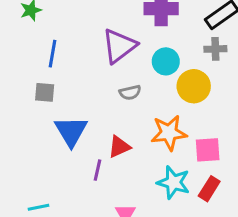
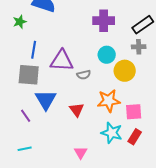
purple triangle: (119, 46) -> (62, 61), moved, turned 40
gray square: (45, 92) -> (29, 75), size x1.6
red triangle: (119, 147) -> (77, 110), turned -42
purple line: (97, 170) -> (26, 116), moved, turned -48

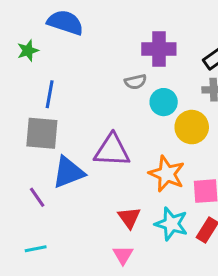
purple triangle: (62, 61) -> (112, 150), moved
gray semicircle: (84, 75) -> (135, 82), moved
blue triangle: (46, 100) -> (68, 172), turned 40
orange star: (109, 101) -> (167, 174), turned 30
red triangle: (77, 110) -> (129, 218), moved

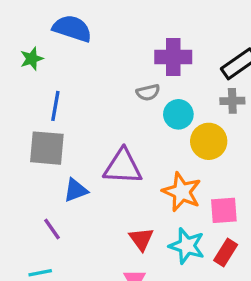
blue triangle: (68, 172) -> (76, 190), size x0.7
purple line: (37, 197) -> (52, 229), moved

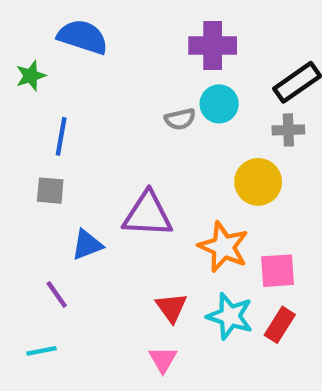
purple cross: (173, 57) -> (213, 45), moved
cyan circle: (178, 114) -> (219, 104), moved
gray square: (47, 148) -> (50, 191), size x0.6

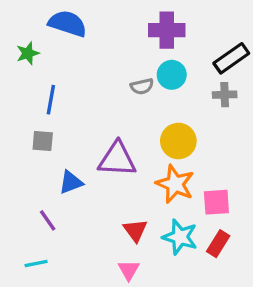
yellow circle: (258, 182) -> (178, 141), moved

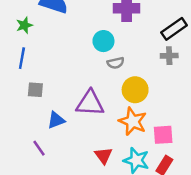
cyan circle: (172, 75) -> (103, 41), moved
gray semicircle: (142, 86) -> (116, 63), moved
blue line: (51, 100) -> (22, 58), moved

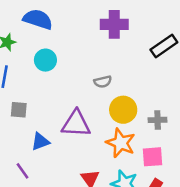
cyan circle: (103, 41) -> (45, 60), moved
gray cross: (169, 56) -> (158, 120), moved

